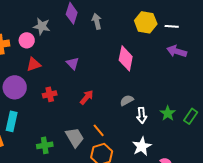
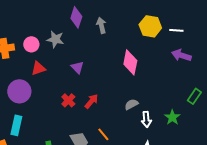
gray star: (42, 26) -> (55, 39), moved
red cross: (50, 94) -> (68, 100), moved, turned -32
green rectangle: (191, 116) -> (194, 96), moved

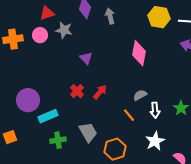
red triangle: (38, 68) -> (47, 13), moved
purple circle: (19, 91) -> (28, 100), moved
cyan rectangle: (16, 125) -> (48, 116), moved, turned 54
orange line: (103, 134) -> (129, 115), moved

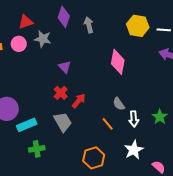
red cross: (77, 91) -> (61, 93), moved
gray semicircle: (140, 95) -> (119, 104), turned -96
gray trapezoid: (88, 132) -> (63, 122), moved

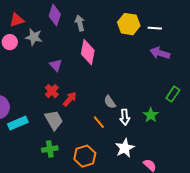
pink diamond: (118, 62) -> (88, 52), moved
green cross: (37, 149) -> (50, 149), moved

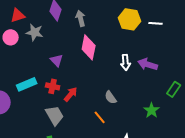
purple arrow: (160, 53) -> (148, 64), moved
red cross: (52, 91) -> (53, 86), turned -32
white arrow: (125, 117) -> (126, 62), moved
cyan rectangle: (18, 123) -> (27, 84), moved

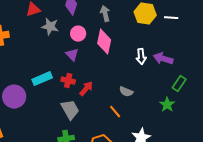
gray arrow: (81, 18) -> (105, 14), moved
pink circle: (11, 37) -> (78, 34), moved
green rectangle: (174, 89) -> (179, 84), moved
gray semicircle: (111, 97) -> (126, 92), turned -32

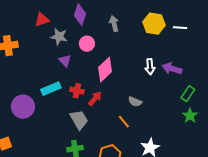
pink diamond: (104, 42) -> (105, 70), moved, turned 35
purple triangle: (72, 55) -> (65, 61), moved
green star: (167, 105) -> (190, 116), moved

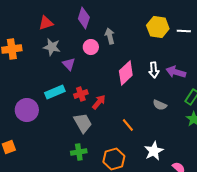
gray arrow: (114, 24) -> (110, 36), moved
gray star: (59, 37) -> (52, 47), moved
pink diamond: (105, 70) -> (126, 73), moved
red cross: (77, 91) -> (81, 94), turned -32
gray semicircle: (135, 102) -> (160, 105), moved

